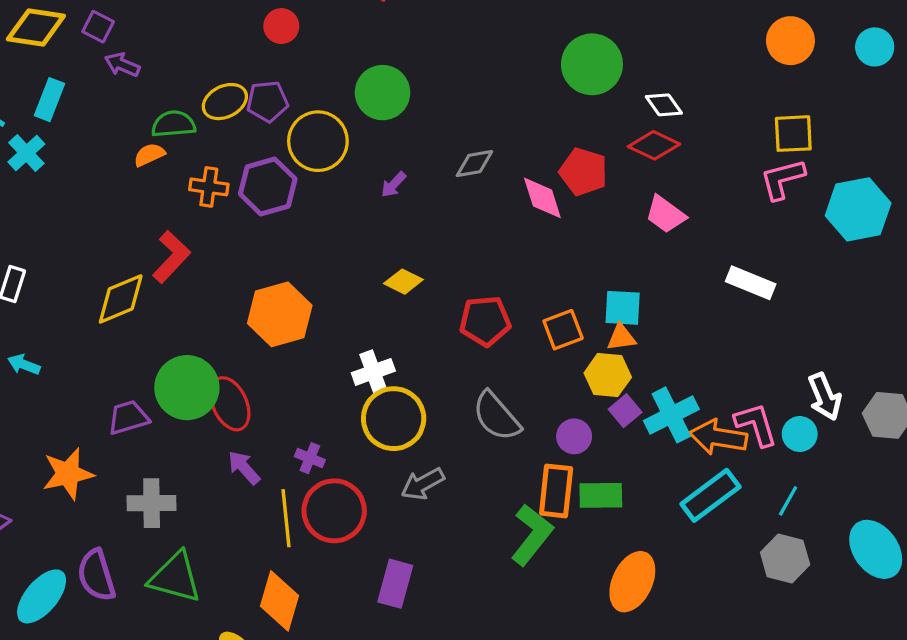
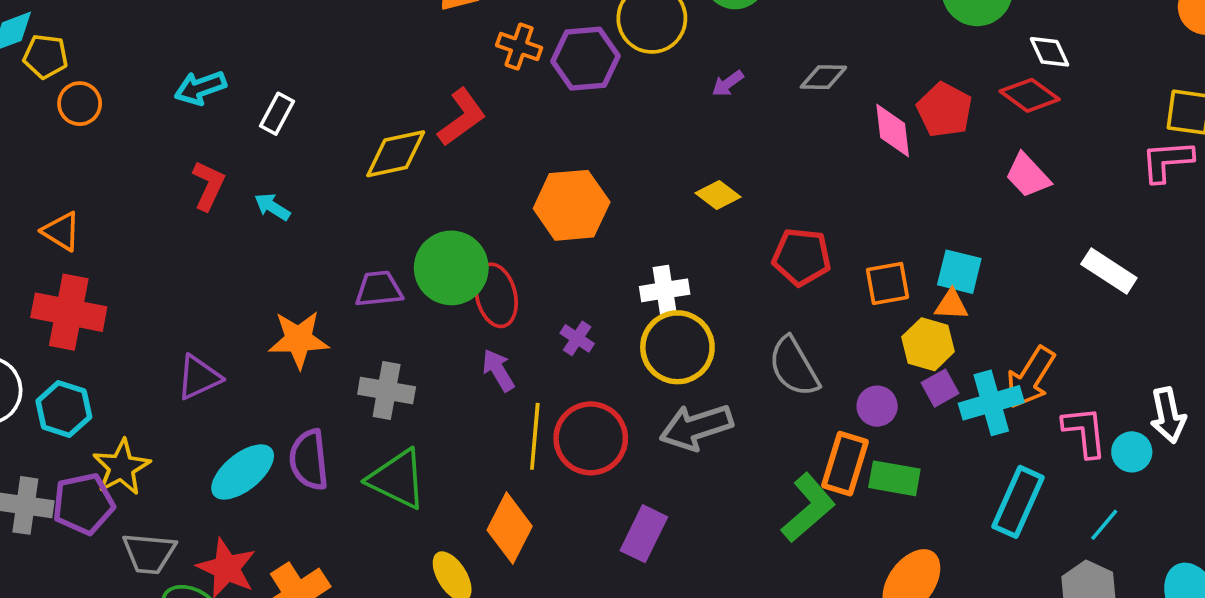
orange arrow: (718, 437) -> (1030, 378), moved, turned -78
purple cross: (310, 458) -> (577, 338), moved
gray arrow: (423, 484) -> (696, 427), size x1.4
cyan rectangle: (710, 495) -> (1018, 502), turned -40

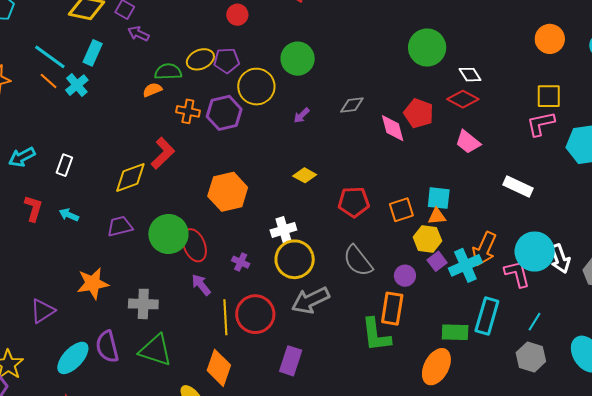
purple trapezoid: (379, 289) -> (120, 226), moved
cyan circle: (1132, 452) -> (535, 252), moved, size x1.8
green rectangle: (894, 478) -> (455, 332), moved
green L-shape: (808, 508) -> (376, 335), turned 132

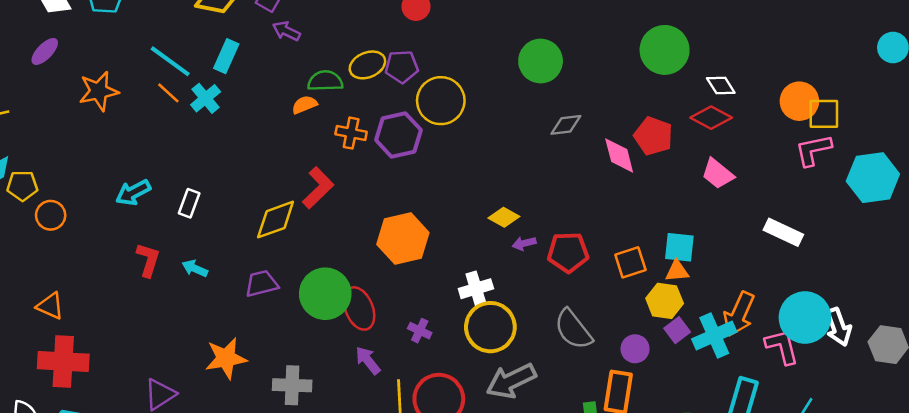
orange circle: (550, 39) -> (799, 101), moved
green circle: (298, 59) -> (541, 61), moved
purple arrow: (302, 115) -> (524, 243), moved, turned 30

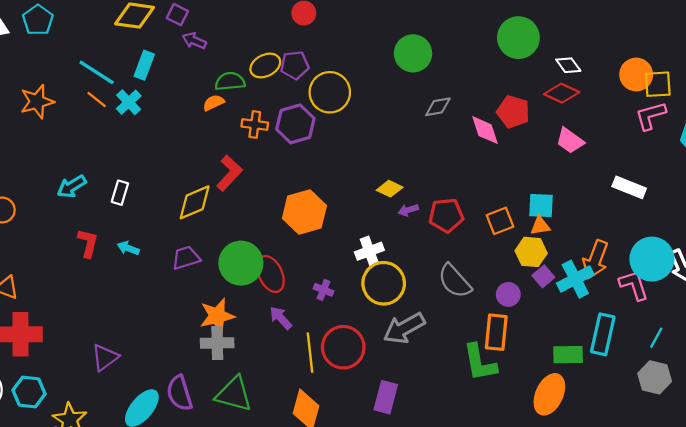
orange star: (226, 358) -> (217, 316), moved

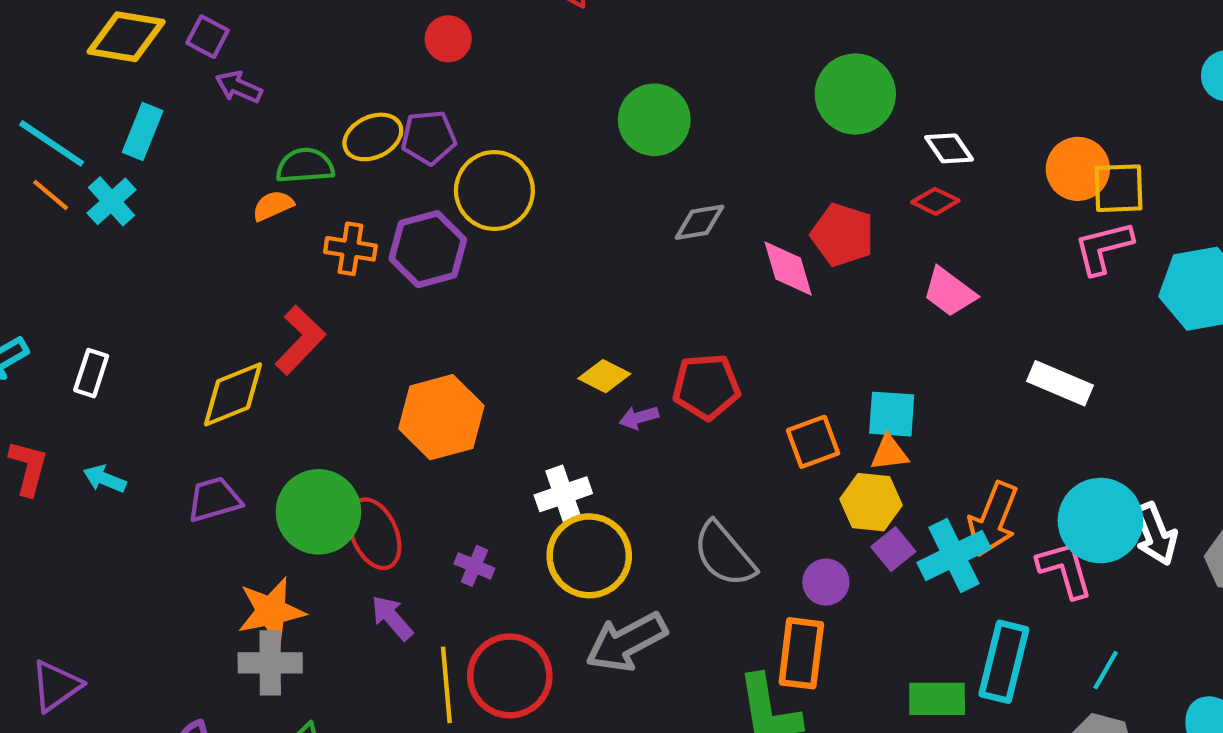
red diamond: (562, 93) -> (935, 201), size x0.7
red pentagon: (446, 215) -> (706, 387), moved

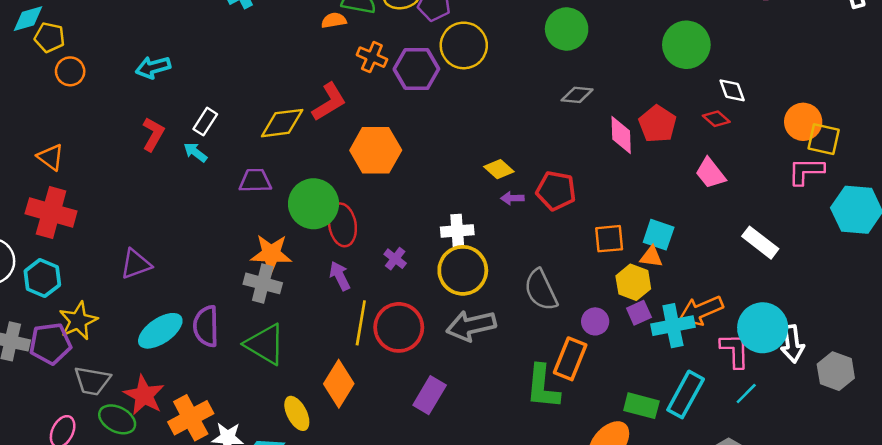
white rectangle: (91, 373) -> (205, 122), moved
orange hexagon: (441, 417) -> (376, 150), moved
orange arrow: (993, 519) -> (701, 311), turned 30
cyan line: (1106, 670) -> (746, 393), moved

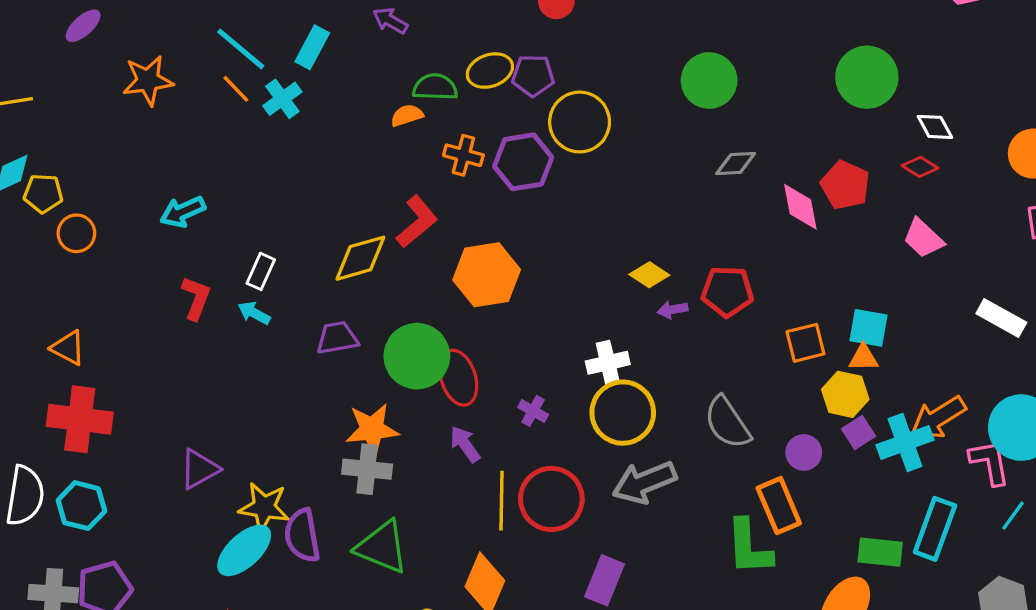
yellow star: (78, 321) -> (264, 507), moved, turned -30
orange rectangle: (570, 359) -> (779, 506), turned -36

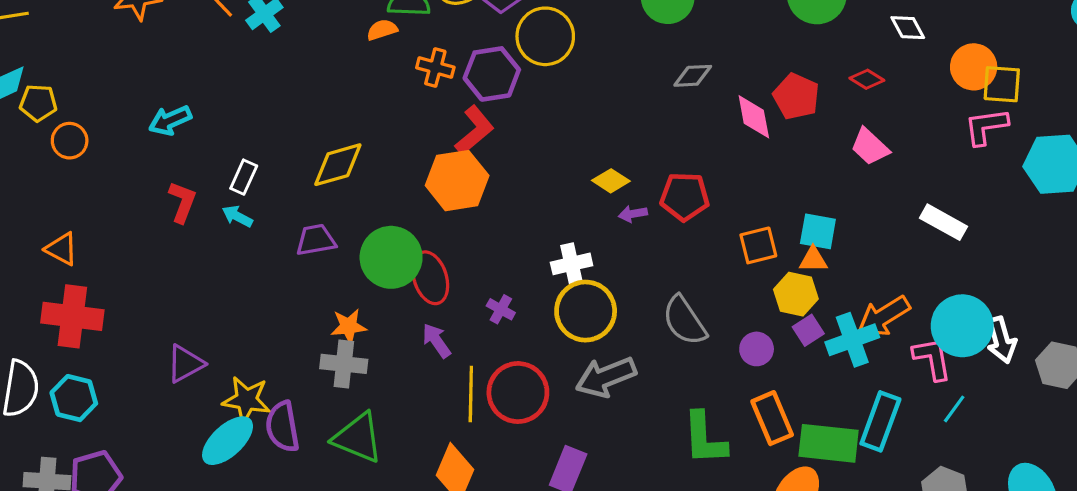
white diamond: (935, 127) -> (908, 28), moved
red L-shape: (417, 222) -> (474, 130), moved
orange star: (372, 429) -> (349, 326), size x0.7
orange rectangle: (779, 506) -> (772, 418), moved
green rectangle: (880, 552) -> (829, 443), size x1.4

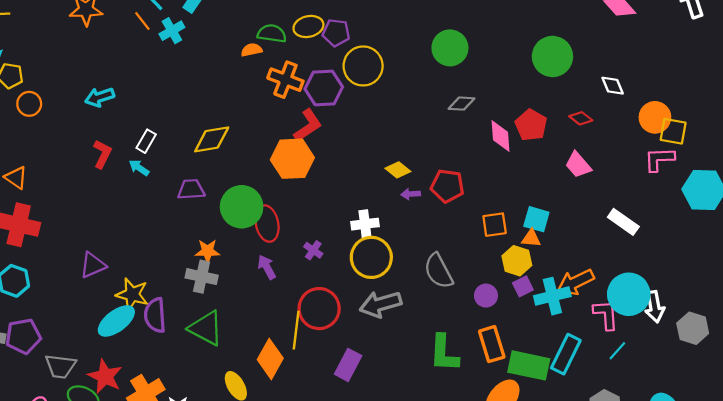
orange cross: (435, 68) -> (285, 80), size x1.4
yellow line: (471, 394) -> (296, 330), moved

